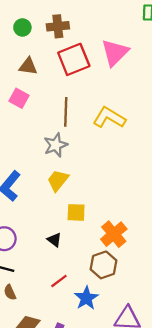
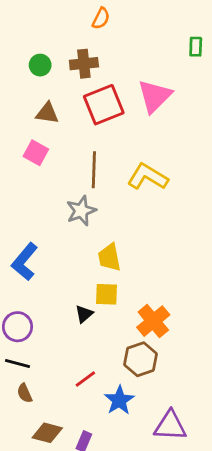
yellow trapezoid: (58, 180) -> (109, 257), moved, turned -50
black triangle: (54, 240) -> (84, 314), moved, turned 42

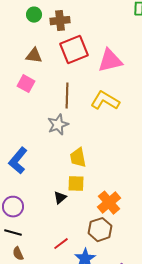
green circle: (40, 65) -> (34, 15), moved
pink triangle: (155, 96) -> (110, 61), moved, turned 32

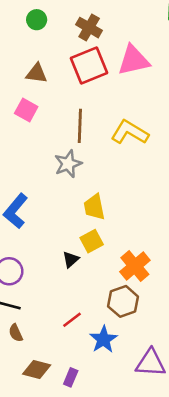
brown cross: (60, 21) -> (89, 28), moved, turned 36
pink triangle: (110, 61) -> (134, 60), moved
yellow square: (76, 184) -> (92, 241), turned -30

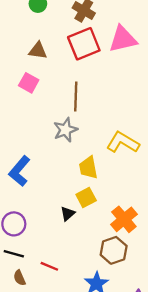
yellow L-shape: (130, 132) -> (123, 142), moved
red line: (72, 320) -> (49, 266), moved, turned 60

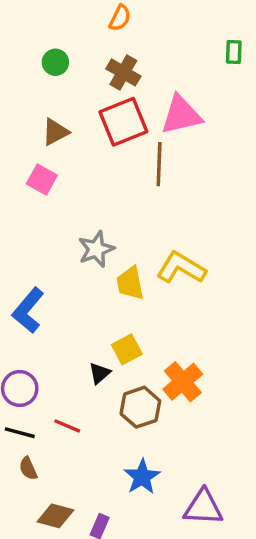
brown triangle: (38, 51) -> (55, 132), turned -36
brown line: (76, 97) -> (159, 164), moved
yellow trapezoid: (88, 168) -> (130, 283), moved
brown hexagon: (114, 250) -> (140, 407), moved
red line: (49, 266) -> (67, 426), moved

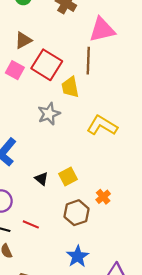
red square: (123, 122) -> (47, 65), moved, turned -36
yellow trapezoid: (130, 283) -> (70, 87), moved
black triangle: (100, 373) -> (41, 179), moved, turned -40
orange cross: (183, 382) -> (103, 197), size x0.6

